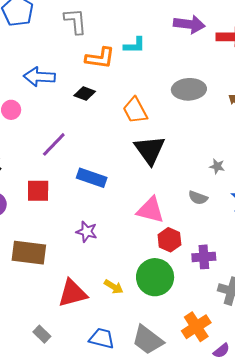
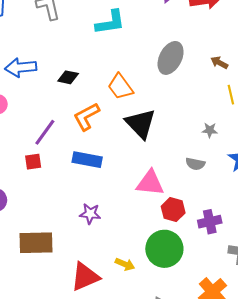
cyan L-shape: (135, 45) -> (110, 22), size x1.4
orange L-shape: (100, 58) -> (86, 117), moved, turned 152
gray ellipse: (189, 89) -> (171, 58), turned -52
red square: (38, 191) -> (33, 162), moved, size x0.7

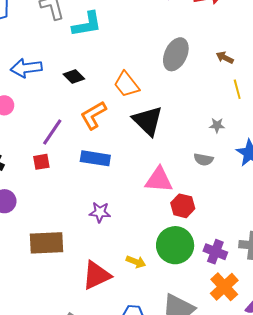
cyan L-shape: (110, 22) -> (87, 24), moved
black diamond: (68, 77) -> (74, 76), turned 35
purple cross: (210, 222) -> (215, 252), moved, turned 35

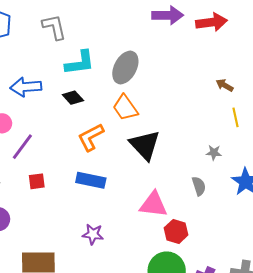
cyan L-shape: (87, 24) -> (80, 63), moved
gray ellipse: (176, 54) -> (125, 67), moved
purple line: (52, 132) -> (22, 147), moved
gray semicircle: (204, 159) -> (199, 186), turned -120

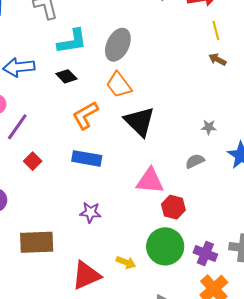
yellow line: (236, 117) -> (216, 30), moved
red square: (37, 181) -> (33, 161), turned -36
gray semicircle: (199, 186) -> (195, 161), turned -96

